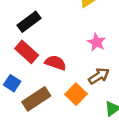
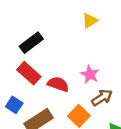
pink star: (97, 42) -> (90, 74), moved

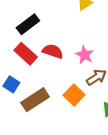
red semicircle: (58, 84) -> (53, 51), moved

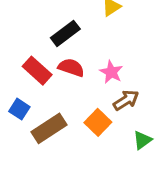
black rectangle: (28, 24) -> (65, 33), moved

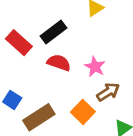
red rectangle: (37, 71) -> (19, 43), moved

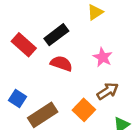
pink star: (95, 67) -> (103, 57), moved

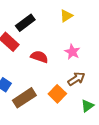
black rectangle: (56, 35) -> (25, 23), moved

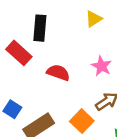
black rectangle: (25, 23) -> (40, 28), turned -48

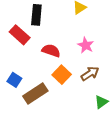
orange square: (82, 121) -> (62, 75), moved

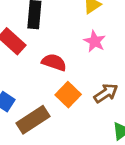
pink star: (86, 45) -> (95, 41), moved

